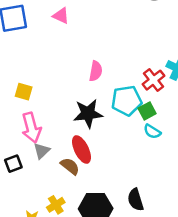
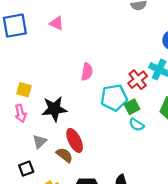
black star: (88, 114) -> (54, 109), moved
pink arrow: (31, 128) -> (21, 113), moved, size x0.7
black square: (13, 164) -> (26, 169), moved

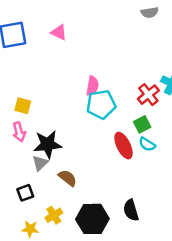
cyan pentagon: (114, 98) -> (101, 105), moved
black star: (54, 109) -> (48, 144), moved
red ellipse: (75, 140) -> (123, 146), moved

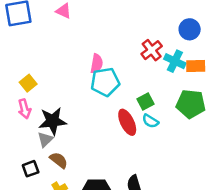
red cross: (148, 95) -> (152, 50), moved
yellow square: (23, 106) -> (28, 83), turned 35
brown semicircle: (68, 178) -> (59, 160), moved

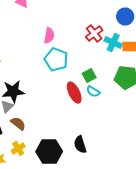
pink semicircle: (97, 64) -> (49, 36), moved
cyan pentagon: (105, 82) -> (56, 60), turned 30

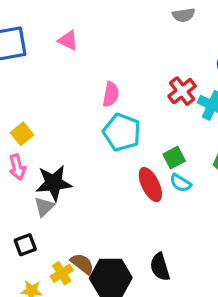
brown semicircle: (18, 124) -> (82, 264), moved

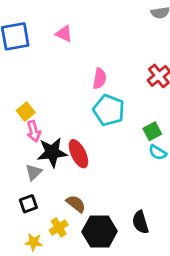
pink arrow: (17, 167) -> (34, 131), moved
red ellipse: (150, 185) -> (78, 154), moved
gray triangle: (44, 207) -> (34, 172), moved
brown semicircle: (82, 264) -> (76, 204), moved

